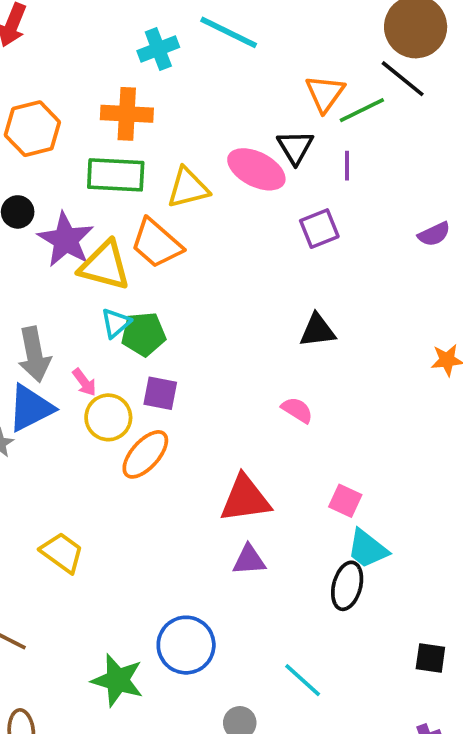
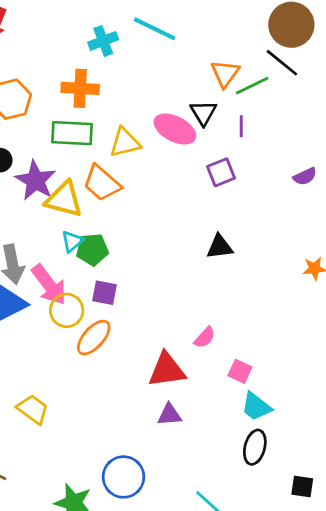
pink arrow: (84, 382) -> (49, 285), size x2.0
pink semicircle: (297, 410) -> (205, 337), moved, turned 100
black ellipse: (347, 586) -> (255, 447), moved

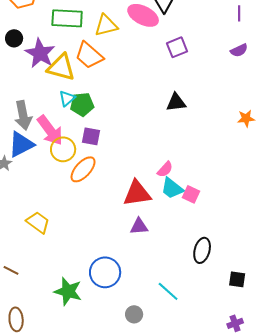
purple line: (241, 126) -> (239, 13), moved
cyan trapezoid: (256, 407) -> (172, 188), moved

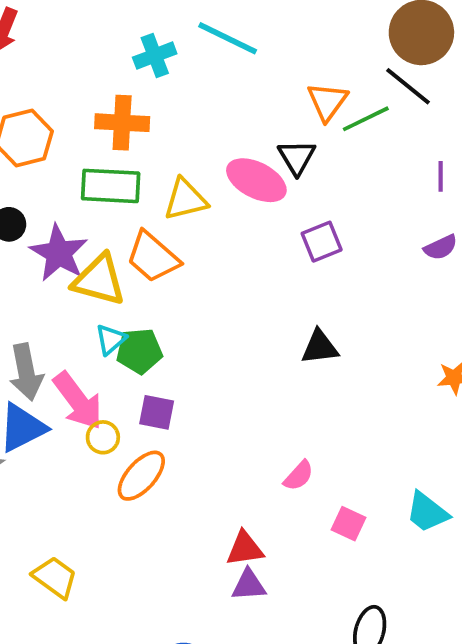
yellow circle: (63, 149) -> (103, 437), size x0.7
cyan trapezoid: (172, 188) -> (427, 512), moved
red triangle: (137, 193) -> (245, 549), moved, size x0.7

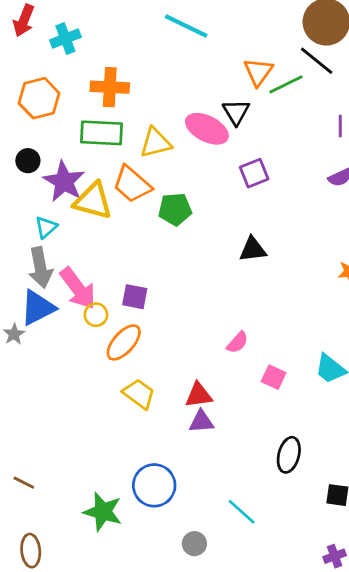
cyan cross: (155, 55) -> (65, 39), moved
cyan triangle: (111, 339) -> (46, 227), moved
green pentagon: (139, 351) -> (175, 209), moved
yellow trapezoid: (55, 577) -> (139, 394), moved

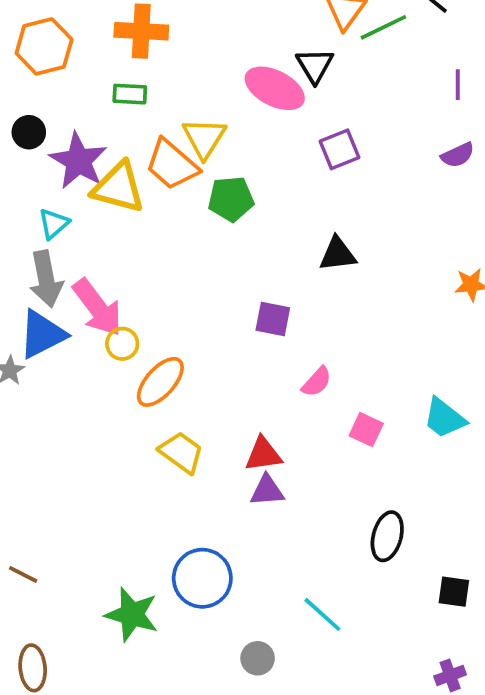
green rectangle: (101, 133) -> (130, 94), size x0.6
yellow triangle: (156, 143) -> (204, 138), moved, turned -44
purple square: (135, 297) -> (273, 319), moved

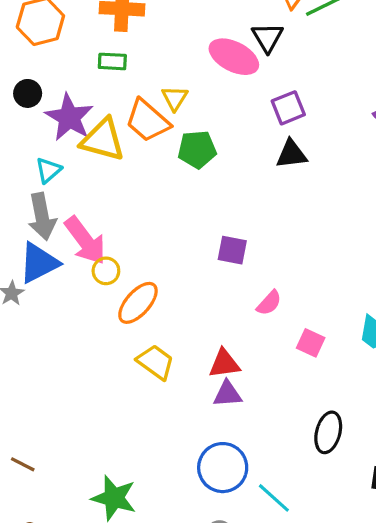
yellow triangle: (204, 138) -> (175, 98), size x0.7
black triangle: (338, 254) -> (291, 154), moved
blue circle: (202, 578) -> (223, 468), moved

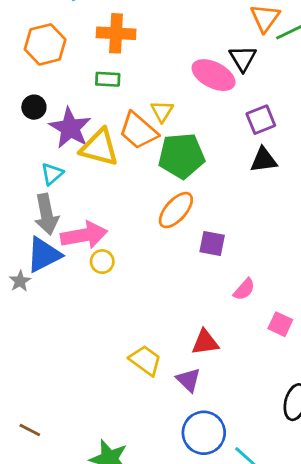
green pentagon: (197, 149) -> (181, 156), size x1.4
pink arrow: (85, 241) -> (84, 235), turned -63
orange ellipse: (138, 303) -> (176, 210), moved
yellow trapezoid: (156, 362) -> (145, 360), moved
purple triangle: (227, 394) -> (188, 380), moved, turned 48

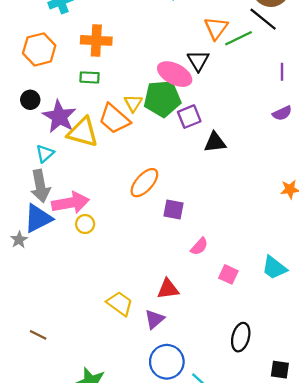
purple square: (261, 120) -> (189, 117), moved
green pentagon: (181, 156) -> (162, 99), moved
purple triangle: (188, 380) -> (154, 319), turned 35
brown line: (30, 430) -> (38, 335), moved

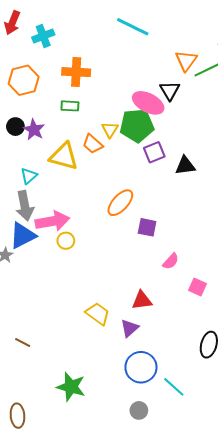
purple star: (59, 117) -> (34, 130), moved, size x0.7
purple square: (189, 117) -> (154, 152), moved
orange trapezoid: (114, 119) -> (93, 144), size x0.7

